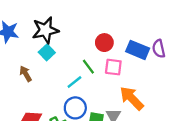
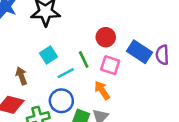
cyan square: (47, 52) -> (48, 55), moved
brown arrow: (26, 74) -> (21, 76), moved
orange arrow: (132, 98) -> (102, 90), moved, size x0.7

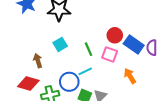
red circle: (106, 37) -> (115, 35), moved
cyan line: (66, 73) -> (85, 71), moved
orange arrow: (102, 90) -> (130, 76), moved

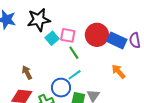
red circle: (115, 35) -> (97, 35), size x1.5
cyan square: (60, 44) -> (52, 38), moved
pink square: (110, 54) -> (68, 35), moved

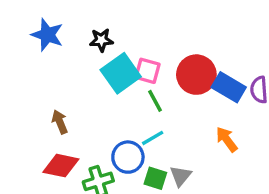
black star: (39, 20) -> (101, 40), size x0.6
cyan square: (52, 38) -> (121, 73), size x1.6
brown arrow: (27, 73) -> (60, 122), moved

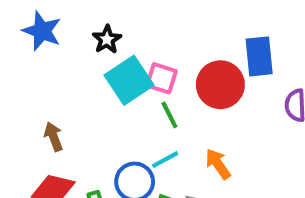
black star: (101, 40) -> (107, 39), turned -30
blue rectangle: (229, 87) -> (259, 56), moved, turned 52
orange arrow: (227, 139) -> (218, 164), moved

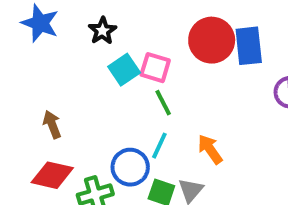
cyan square: (129, 80) -> (124, 70), size x0.7
red circle: (220, 85) -> (212, 40), moved
cyan line: (165, 160) -> (159, 146), turned -36

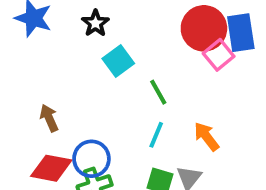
pink square: (155, 68) -> (219, 55), moved, turned 36
blue circle: (130, 167) -> (91, 159), moved

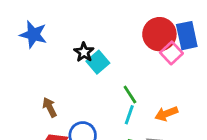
black star: (95, 23) -> (84, 52), moved
green line: (158, 92) -> (130, 95), moved
orange arrow: (207, 137) -> (166, 114), turned -70

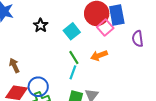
cyan square: (98, 62) -> (72, 31), moved
orange arrow: (166, 114) -> (99, 55), moved

